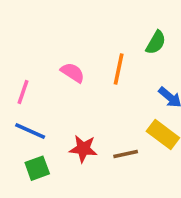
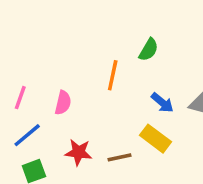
pink semicircle: (73, 73) -> (63, 103), moved, turned 70
blue line: (30, 131) -> (27, 135), turned -64

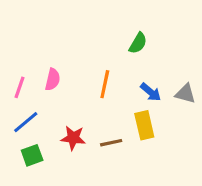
orange line: (113, 75) -> (105, 84), moved
pink semicircle: (63, 103) -> (53, 79), moved
yellow rectangle: (155, 139) -> (144, 125), turned 40

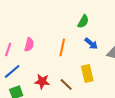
blue arrow: (151, 92) -> (91, 43), moved
brown line: (111, 143) -> (66, 84), turned 56

